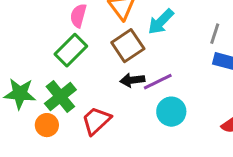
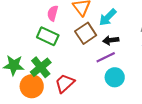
green rectangle: (71, 50) -> (48, 36), turned 70
black arrow: (132, 80) -> (111, 40), moved
orange circle: (47, 125) -> (32, 86), size x1.5

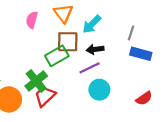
brown square: (86, 33) -> (68, 42), turned 35
green rectangle: (48, 36) -> (57, 56), moved, turned -55
green cross: (41, 67) -> (36, 81), moved

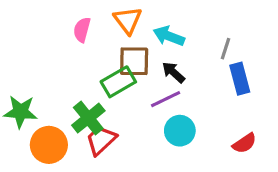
cyan arrow: (92, 24) -> (169, 36), turned 66
black arrow: (95, 49) -> (174, 72), turned 49
blue rectangle: (141, 54) -> (240, 79), turned 60

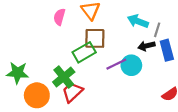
cyan arrow: (169, 36) -> (138, 21), moved
black arrow: (174, 72) -> (146, 46), moved, turned -56
cyan circle: (180, 131) -> (131, 65), moved

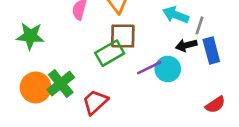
green star: (18, 73) -> (30, 36), moved
green cross: (64, 77) -> (61, 84), moved
orange circle: (37, 95) -> (36, 87), moved

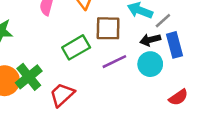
gray line: (199, 25) -> (163, 21), turned 30
brown square: (123, 36) -> (108, 28), moved
cyan circle: (168, 69) -> (150, 64), moved

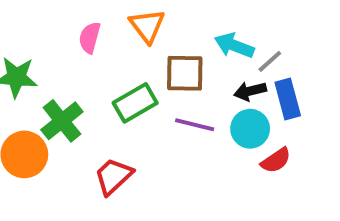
purple line: (114, 62) -> (195, 125), turned 40
green cross: (29, 77) -> (62, 121), moved
red semicircle: (178, 97) -> (276, 160), moved

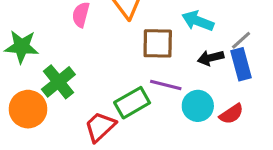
gray line: (270, 61) -> (241, 40), moved
green rectangle: (135, 103) -> (132, 103), moved
cyan circle: (250, 129) -> (198, 106), moved

